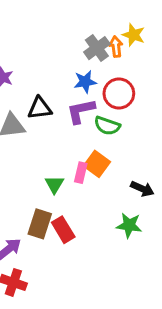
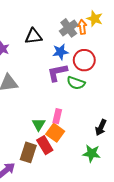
black triangle: (40, 108) -> (33, 36), moved
orange square: (97, 164) -> (55, 133), moved
black arrow: (142, 189) -> (101, 128), turned 91
red rectangle: (63, 230) -> (45, 145), moved

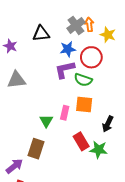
yellow star: (95, 19) -> (108, 35), moved
orange square: (55, 133) -> (84, 104), moved, turned -30
red rectangle: (45, 145) -> (81, 141), moved

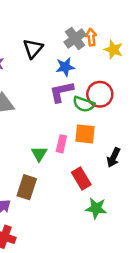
black triangle: (41, 34) -> (33, 48), turned -42
red circle: (91, 57) -> (100, 94), moved
green star: (99, 150) -> (96, 208), moved

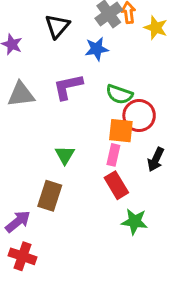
purple L-shape: (61, 92) -> (68, 87), moved
red circle: (100, 94) -> (139, 116), moved
pink rectangle: (61, 144) -> (113, 155), moved

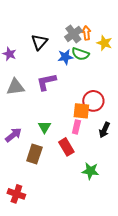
green semicircle: (119, 94) -> (80, 54), moved
red rectangle: (116, 185) -> (66, 147), moved
purple arrow: (18, 222) -> (13, 135), moved

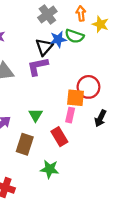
gray cross: (73, 34) -> (47, 15), moved
black triangle: (39, 42) -> (44, 47), moved
green star: (90, 171) -> (50, 169), moved

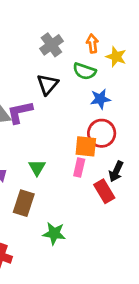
blue star: (58, 39) -> (100, 99), moved
purple L-shape: (38, 66) -> (20, 112), moved
red rectangle: (59, 137) -> (104, 191), moved

